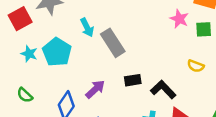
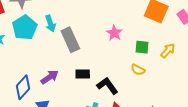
pink star: (179, 19) -> (114, 33), moved
green square: (204, 29) -> (142, 47), moved
cyan pentagon: (57, 52) -> (25, 27), moved

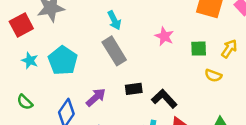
cyan arrow: (50, 23) -> (114, 20), moved
cyan pentagon: (25, 27) -> (63, 61), moved
yellow semicircle: (138, 70) -> (213, 76), moved

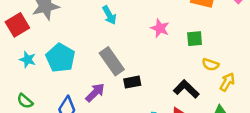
yellow arrow: (229, 49) -> (227, 82), moved
gray rectangle: (114, 51) -> (112, 61), moved
black L-shape: (164, 99) -> (186, 89), moved

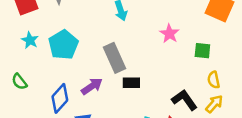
yellow semicircle: (211, 65) -> (214, 80), turned 49
yellow arrow: (227, 82) -> (214, 104), moved

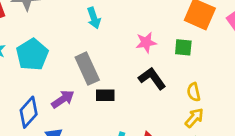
pink star: (169, 34) -> (146, 42), turned 30
green square: (202, 51) -> (183, 47), moved
black L-shape: (185, 100) -> (152, 78), moved

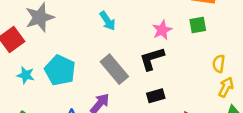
black L-shape: (152, 78) -> (152, 59), moved, turned -56
yellow semicircle: (194, 92) -> (219, 64), turned 36
black rectangle: (105, 95) -> (156, 96), moved

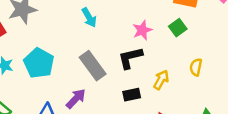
green square: (198, 25) -> (178, 28), turned -30
yellow arrow: (226, 87) -> (161, 80), moved

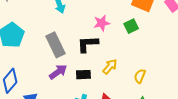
yellow semicircle: (196, 67) -> (140, 76), moved
purple arrow: (76, 99) -> (58, 72), moved

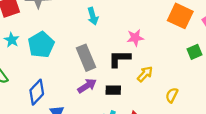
green square: (131, 26) -> (195, 52), moved
yellow arrow: (110, 67) -> (145, 74), moved

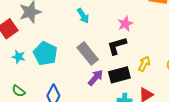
yellow arrow: (145, 74) -> (144, 64), moved
black rectangle: (113, 90) -> (119, 75), size x1.5

